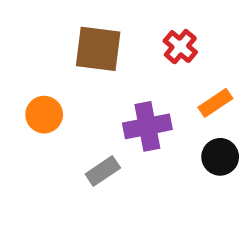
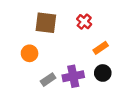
orange circle: (44, 115) -> (30, 53), moved
purple cross: (147, 126) -> (73, 76), moved

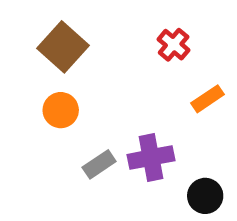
brown square: (46, 23) -> (63, 47), moved, turned 35
black circle: (103, 73) -> (205, 196), moved

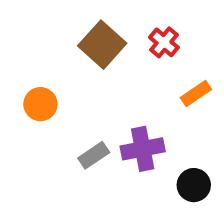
brown square: (63, 47) -> (102, 45), moved
orange circle: (61, 110) -> (40, 104), moved

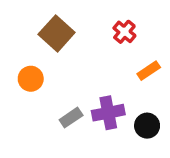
brown square: (102, 45) -> (57, 33), moved
black circle: (194, 185) -> (147, 126), moved

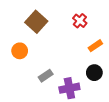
purple cross: (108, 113) -> (69, 88), moved
black circle: (147, 126) -> (94, 73), moved

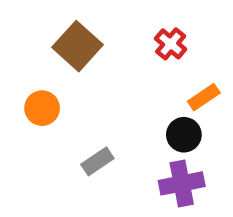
black circle: (94, 73) -> (184, 135), moved
purple cross: (69, 88) -> (182, 183), moved

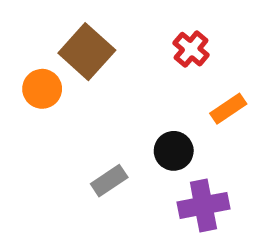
orange circle: (42, 108) -> (42, 89), moved
black circle: (184, 135) -> (174, 151), moved

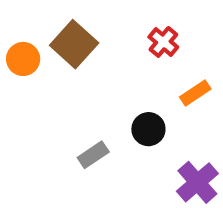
orange circle: (42, 89) -> (23, 59), moved
purple cross: (203, 205) -> (197, 182), moved, turned -30

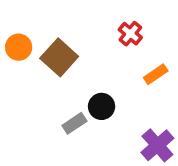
brown square: (74, 44) -> (59, 57), moved
black circle: (148, 129) -> (102, 106), moved

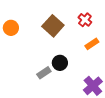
red cross: (130, 34) -> (85, 20), moved
brown square: (59, 57) -> (53, 26), moved

